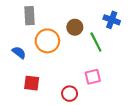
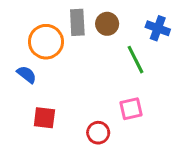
gray rectangle: (30, 16) -> (77, 22), moved
brown circle: (75, 27) -> (107, 24), moved
orange circle: (47, 41) -> (46, 42), moved

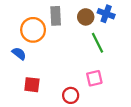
brown circle: (107, 24) -> (86, 17), moved
blue cross: (158, 28) -> (106, 14), moved

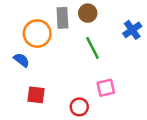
blue cross: (106, 14) -> (132, 30), moved, turned 35
brown circle: (86, 17) -> (88, 13), moved
green line: (98, 43) -> (93, 48), moved

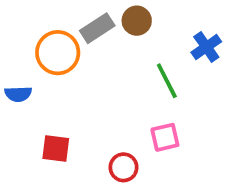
gray rectangle: (62, 18) -> (97, 28), turned 60
green line: (93, 48) -> (167, 81), moved
blue semicircle: (22, 60) -> (18, 94), moved, turned 140

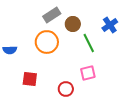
brown circle: (137, 21) -> (73, 24), moved
orange circle: (58, 53) -> (47, 42), moved

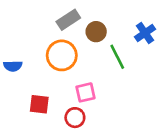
pink square: (88, 73) -> (86, 92), moved
red circle: (66, 89) -> (75, 118), moved

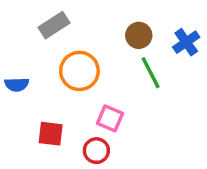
gray rectangle: (68, 20) -> (54, 25), moved
brown circle: (96, 32) -> (139, 35), moved
pink square: (86, 92) -> (110, 118), turned 36

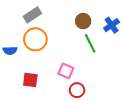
orange circle: (79, 71) -> (35, 39), moved
red circle: (96, 151) -> (77, 90), moved

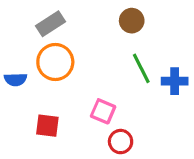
brown circle: (83, 21) -> (132, 21), moved
blue cross: (112, 25) -> (175, 81), moved, turned 35

